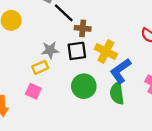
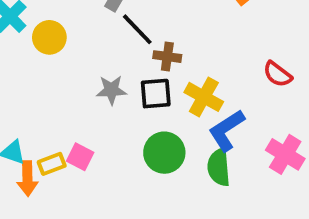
yellow rectangle: (40, 67) -> (52, 164), moved

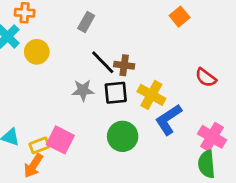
black line: (137, 29) -> (103, 62), moved
pink square: (80, 157) -> (60, 140), size x1.4
green semicircle: (219, 167) -> (207, 164), moved
orange arrow: (27, 178) -> (33, 166), moved, turned 35

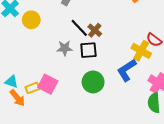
brown cross: (124, 65) -> (95, 30), turned 32
yellow cross: (151, 95) -> (141, 51), moved
orange arrow: (33, 166) -> (17, 98), moved, turned -72

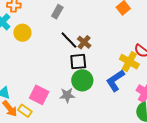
gray star: (65, 48) -> (67, 95), moved
green circle: (93, 82) -> (82, 80), moved
yellow rectangle: (32, 88) -> (25, 111), moved, turned 56

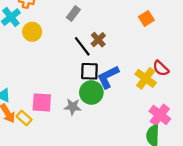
brown cross: (84, 42) -> (98, 40), moved
blue L-shape: (115, 80) -> (108, 77), moved
pink square: (39, 95) -> (42, 102), turned -30

